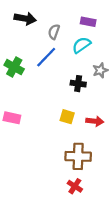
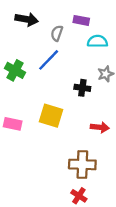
purple rectangle: (88, 22) -> (81, 20), moved
cyan semicircle: (81, 45) -> (97, 41), moved, turned 36
yellow square: (67, 117) -> (51, 116), moved, size x1.5

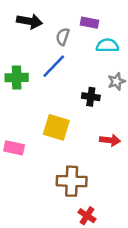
green cross: (15, 70) -> (17, 78), turned -30
pink rectangle: (13, 124) -> (14, 148), moved
brown cross: (82, 164) -> (72, 181), moved

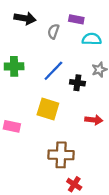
blue line: (54, 66) -> (53, 71), moved

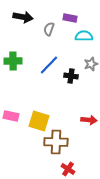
yellow square: (48, 109) -> (39, 121), moved
red arrow: (94, 120) -> (89, 120), moved

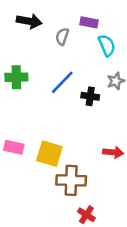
cyan semicircle: (84, 36) -> (107, 45), turned 66

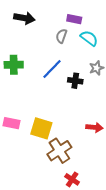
gray semicircle: (62, 36) -> (61, 36), moved
cyan semicircle: (107, 45) -> (89, 38), turned -30
brown cross: (71, 180) -> (59, 151), turned -35

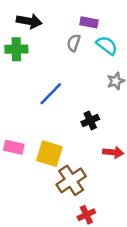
green cross: (14, 65) -> (16, 49), moved
blue line: (52, 69) -> (51, 94), moved
black cross: (75, 81) -> (90, 121), moved, turned -32
red cross: (72, 179) -> (86, 215), turned 32

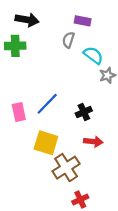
cyan semicircle: (107, 45) -> (93, 55), moved
blue line: (51, 94) -> (47, 104), moved
pink rectangle: (14, 147) -> (19, 112), moved, turned 66
red arrow: (113, 152) -> (93, 142), moved

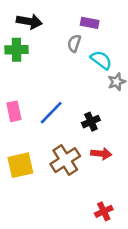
pink rectangle: (19, 112) -> (14, 111), moved
yellow square: (46, 143) -> (20, 165), moved, turned -30
brown cross: (66, 168) -> (65, 160), moved
red cross: (80, 200) -> (104, 211), moved

